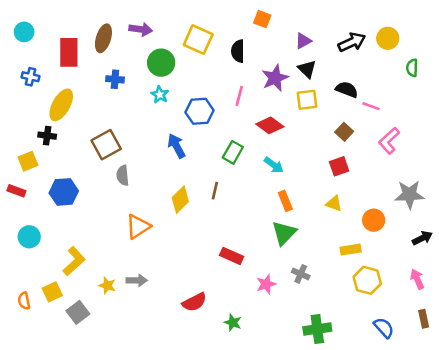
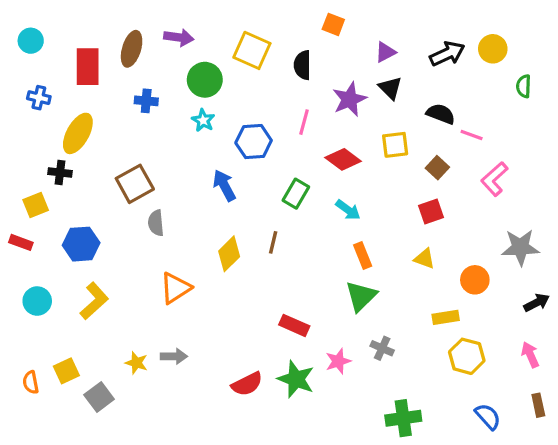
yellow square: (307, 100) -> (395, 145), moved
yellow L-shape: (74, 261) -> (94, 301), moved
green star: (233, 323) -> (296, 379), moved, size x1.6

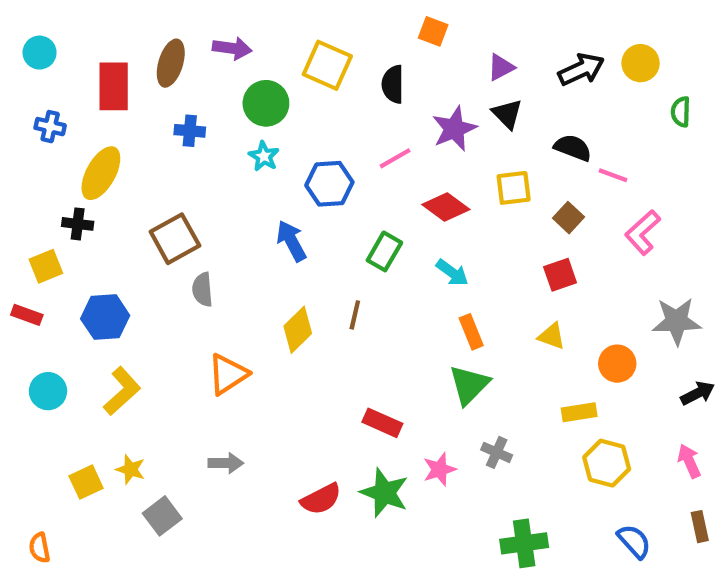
pink line: (304, 122) -> (395, 158), turned 45
yellow star: (136, 363) -> (131, 469), moved
orange semicircle: (31, 382) -> (40, 548), moved
gray square: (99, 397) -> (162, 516), moved

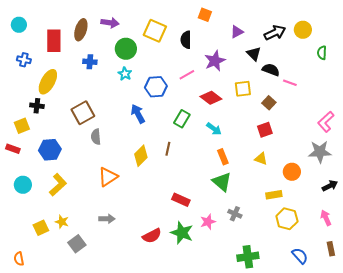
black triangle: (507, 114) -> (254, 54), moved
pink L-shape: (643, 232) -> (326, 122), moved
green triangle: (469, 385) -> (222, 182), turned -35

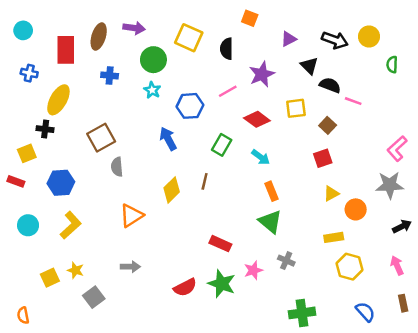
black arrow: (275, 33) -> (335, 40), turned 45
yellow triangle: (261, 159) -> (331, 194), moved, turned -48

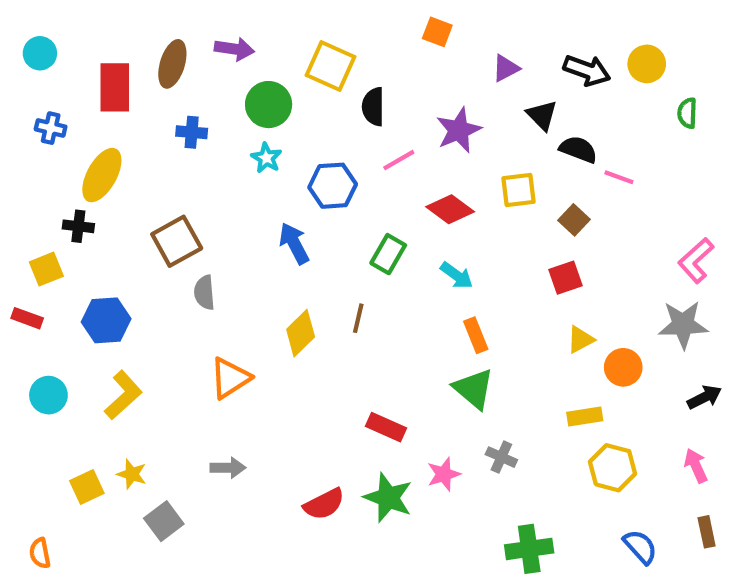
black semicircle: (227, 49) -> (373, 107), moved

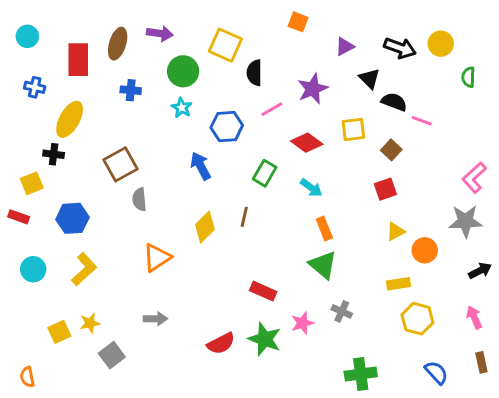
yellow star: (132, 474) -> (90, 323), turned -30

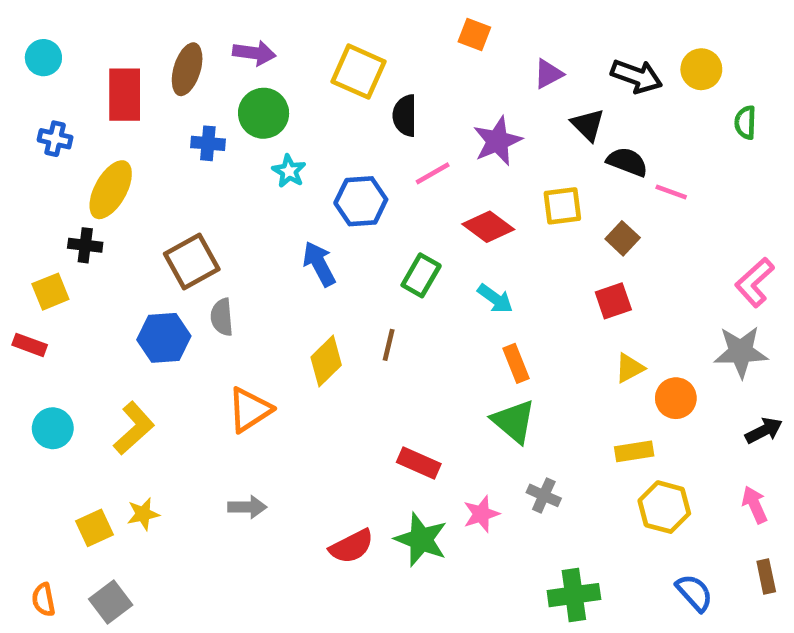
green circle: (183, 71) -> (264, 113), moved
blue hexagon: (72, 218) -> (164, 338), moved
gray square: (112, 355) -> (111, 602), moved

